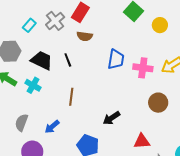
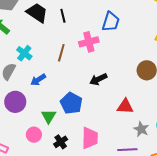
pink cross: (143, 68) -> (89, 42), moved, turned -30
cyan cross: (33, 85) -> (24, 53), moved

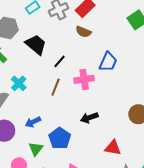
black line: (63, 16) -> (60, 61), moved, turned 48
blue arrow: (38, 80) -> (33, 122), moved

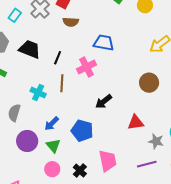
blue trapezoid: (108, 62) -> (104, 43), turned -85
cyan cross: (19, 83) -> (38, 92), moved
green triangle: (36, 149) -> (53, 146), moved

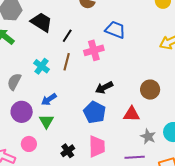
brown circle: (149, 83) -> (150, 90), moved
blue pentagon: (82, 131) -> (95, 112), moved
pink circle: (52, 169) -> (29, 144), moved

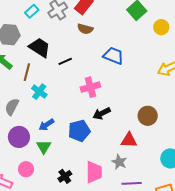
black line: (67, 36) -> (65, 61), turned 32
pink cross: (94, 50) -> (90, 87), moved
brown line: (67, 62) -> (27, 72), moved
blue pentagon: (95, 112) -> (79, 131), moved, turned 30
gray star: (148, 136) -> (119, 162), moved

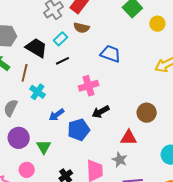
cyan rectangle: (32, 11) -> (60, 39), moved
blue arrow: (46, 125) -> (57, 115), moved

